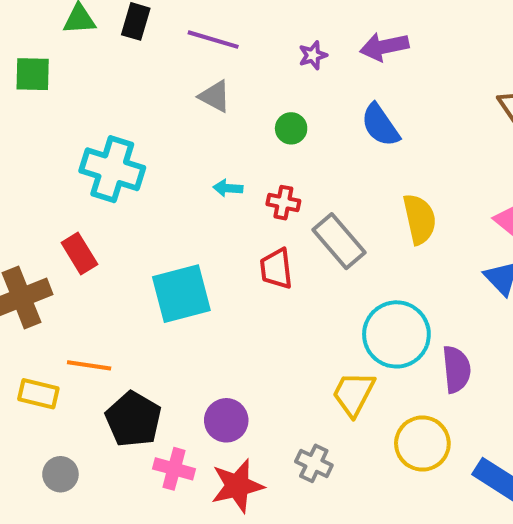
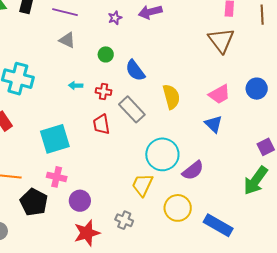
blue semicircle: (380, 125) -> (135, 70), moved
purple semicircle: (456, 369) -> (193, 170), turned 60
pink cross: (174, 469) -> (57, 177), moved

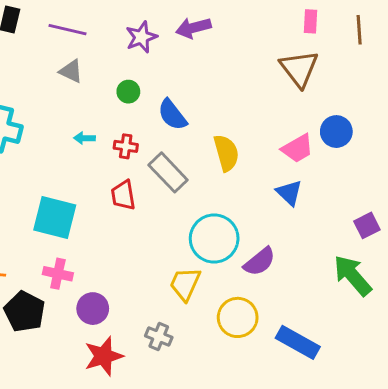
purple star: (115, 18) -> (141, 37), size x1.5
blue circle: (257, 89) -> (336, 132), moved
cyan square: (55, 139) -> (55, 217), turned 32
green arrow: (256, 181) -> (353, 275), turned 104

